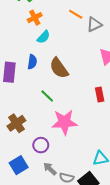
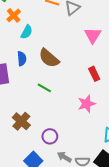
pink star: (64, 122) -> (87, 104), moved, size x0.7

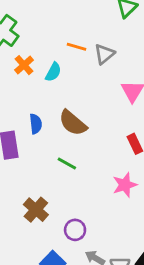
cyan semicircle: (27, 32) -> (53, 72), moved

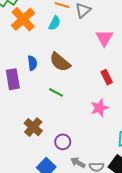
orange cross: (24, 65) -> (23, 19), size x1.6
cyan semicircle: (53, 72) -> (55, 23), moved

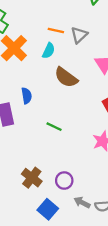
brown semicircle: (60, 62) -> (66, 77), moved
brown cross: (33, 127) -> (32, 178), moved

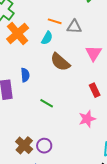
gray triangle: (79, 35) -> (74, 27), turned 42
purple circle: (64, 181) -> (44, 146), moved

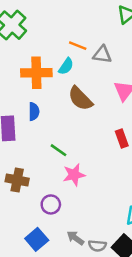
orange cross: (18, 33) -> (36, 73), moved, turned 35
pink star: (87, 119) -> (74, 175), moved
brown cross: (24, 145) -> (17, 180), moved, turned -36

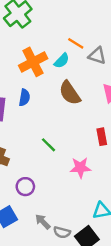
orange cross: (36, 73) -> (33, 62), turned -36
green line: (58, 150) -> (48, 145), moved
pink star: (74, 175) -> (80, 168), moved

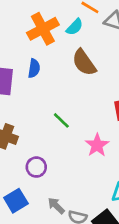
pink star: (80, 168) -> (97, 145), turned -30

